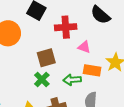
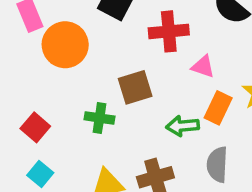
orange rectangle: (92, 70) -> (218, 108), turned -72
green cross: (42, 79) -> (99, 118), moved, turned -35

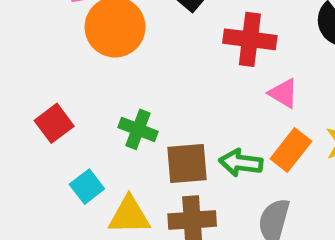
brown square: (135, 87) -> (187, 163), moved
cyan square: (40, 174) -> (87, 187), moved

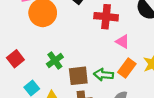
green cross: (138, 129) -> (55, 60), turned 35

